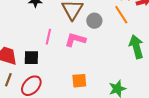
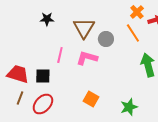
orange square: (79, 81) -> (91, 99), turned 35

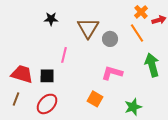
pink L-shape: (87, 58) -> (112, 73), moved
brown line: (20, 98) -> (16, 99), moved

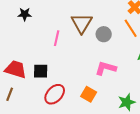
black star: (51, 19) -> (25, 14), moved
pink line: (64, 55) -> (57, 38), moved
red ellipse: (47, 104) -> (55, 94), moved

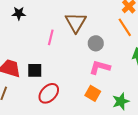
gray circle: (104, 34) -> (96, 43), moved
orange square: (89, 94) -> (93, 93), moved

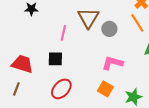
gray circle: (96, 43) -> (109, 29), moved
black square: (35, 70) -> (55, 59), moved

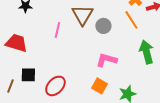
black square: (55, 59) -> (28, 75), moved
red trapezoid: (22, 64) -> (16, 43), moved

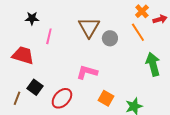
pink line: (57, 30) -> (49, 36), moved
pink L-shape: (106, 60) -> (87, 72), moved
black square: (28, 75) -> (35, 87), turned 35

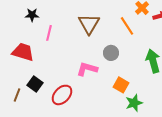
orange line: (138, 32) -> (127, 26), moved
gray circle: (110, 38) -> (111, 53), moved
orange square: (106, 98) -> (121, 85), moved

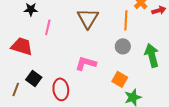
orange line: (127, 26) -> (126, 20), turned 36
gray circle: (111, 53) -> (123, 46), moved
red ellipse: (62, 95) -> (61, 89), turned -50

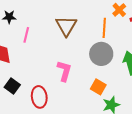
gray circle: (123, 46) -> (101, 54), size x1.5
pink L-shape: (86, 63) -> (64, 71), turned 90

